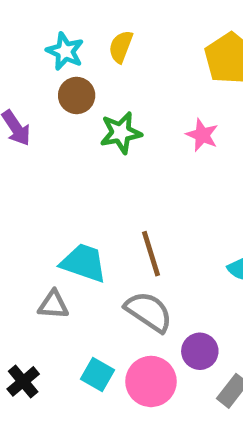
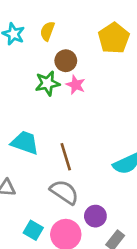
brown circle: (77, 95) -> (66, 61), moved
pink star: (202, 135) -> (76, 85), moved
cyan trapezoid: (84, 263) -> (25, 143), moved

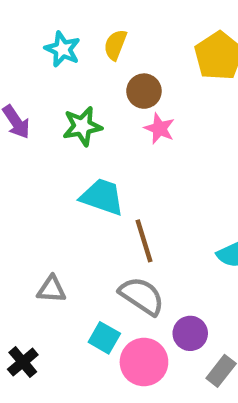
green star: (47, 83) -> (82, 126), moved
cyan trapezoid: (25, 143) -> (102, 197), moved
cyan square: (33, 230) -> (104, 338), moved

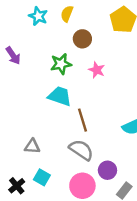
green star: (82, 126) -> (61, 64), moved
pink star: (159, 129) -> (97, 70), moved
cyan square: (104, 338) -> (42, 177), moved

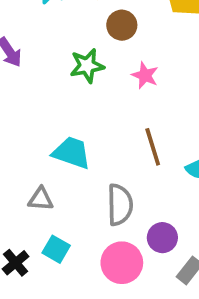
cyan trapezoid: (60, 96) -> (72, 153), moved
brown line: (82, 120) -> (153, 147), moved
gray semicircle: (81, 150) -> (120, 205), turned 55

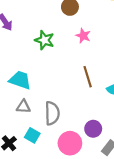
green star: (87, 66) -> (44, 40), moved, turned 30
cyan trapezoid: (72, 153) -> (20, 80), moved
gray semicircle: (120, 205) -> (52, 113), moved

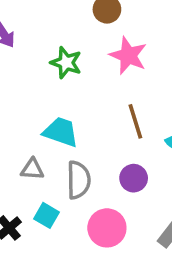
pink star: (83, 36) -> (128, 56), size x1.5
cyan trapezoid: (20, 80) -> (61, 132), moved
purple circle: (93, 129) -> (134, 178), moved

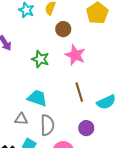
purple circle: (134, 178) -> (86, 128), moved

